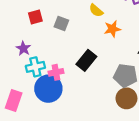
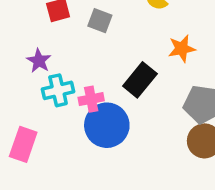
orange star: (112, 29) -> (182, 49), moved
blue circle: (48, 89) -> (107, 125), moved

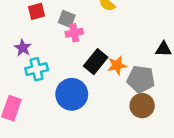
orange star: (182, 49) -> (117, 65), moved
pink cross: (91, 99) -> (74, 33), moved

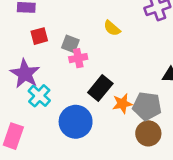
purple star: (23, 48) -> (25, 74), size x1.6
orange star: (117, 65) -> (122, 104), moved
cyan cross: (37, 69) -> (39, 96), turned -35

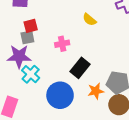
gray square: (70, 44) -> (27, 37), moved, turned -32
purple star: (25, 74) -> (19, 56), turned -30
orange star: (122, 104) -> (96, 91), moved

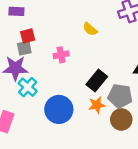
black rectangle: (80, 68) -> (97, 80), moved

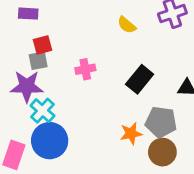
yellow semicircle: (90, 29) -> (127, 25), moved
black rectangle: (97, 80) -> (140, 79), moved
blue circle: (59, 109) -> (50, 141), moved

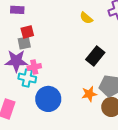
pink cross: (85, 69) -> (34, 67), moved
cyan cross: (42, 111) -> (27, 78), turned -30
blue circle: (50, 141) -> (48, 99), moved

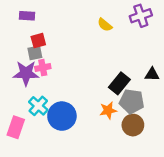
black rectangle: (95, 56) -> (119, 83), moved
pink cross: (34, 67) -> (43, 68), moved
cyan cross: (27, 78) -> (38, 106), moved, turned 30

